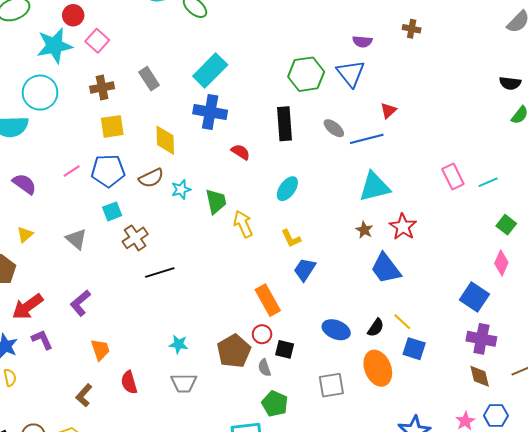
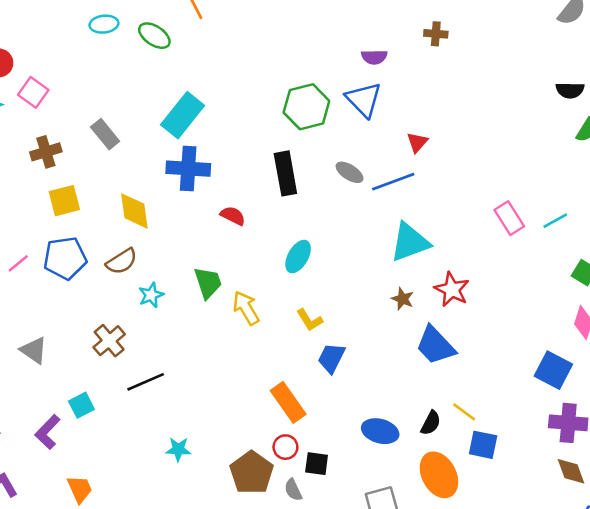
cyan star: (181, 190) -> (151, 295), moved
cyan square: (112, 211) -> (81, 405), moved
cyan star: (179, 344) -> (178, 449), moved

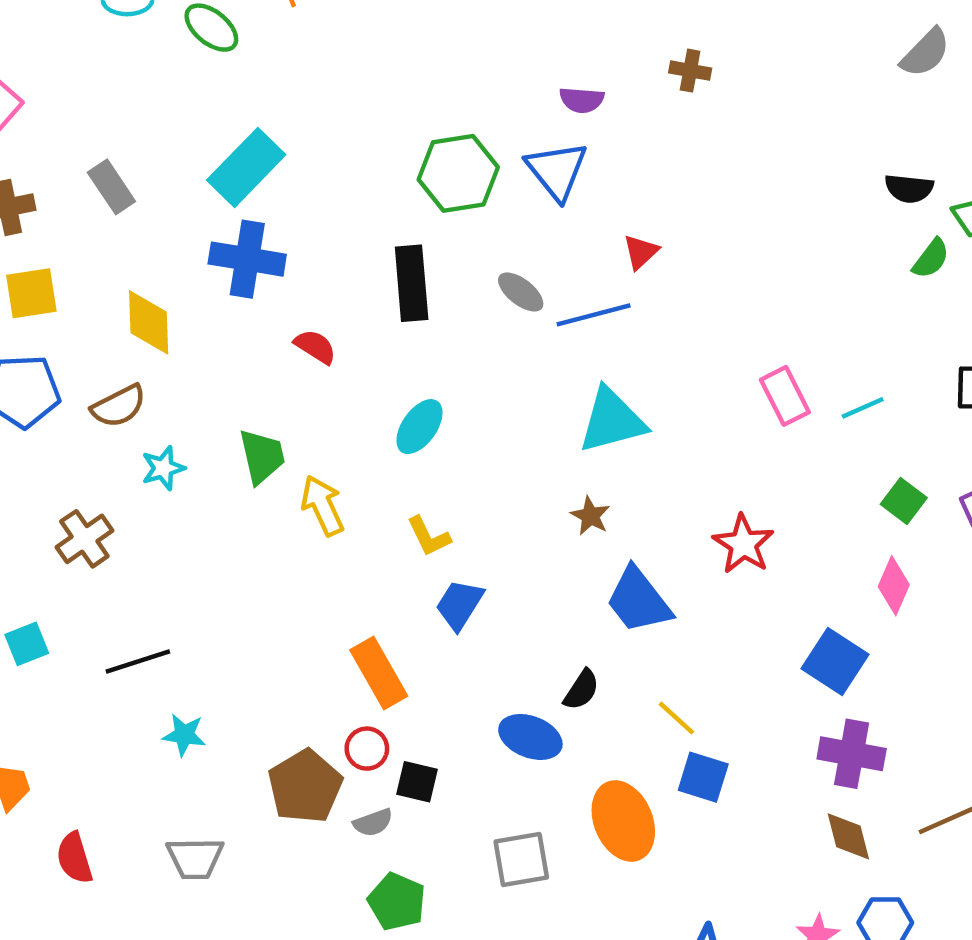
red star: (452, 290) -> (743, 544), moved
black line: (146, 382) -> (138, 662), moved
black semicircle: (431, 423) -> (581, 690), moved
gray semicircle: (293, 490) -> (373, 823), turned -90

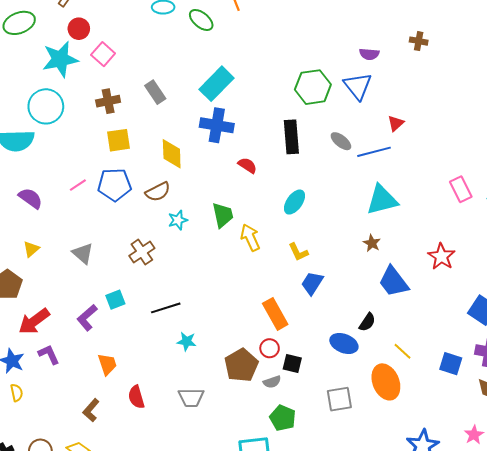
yellow line: (676, 718) -> (403, 351), moved
blue square: (703, 777) -> (451, 364), moved

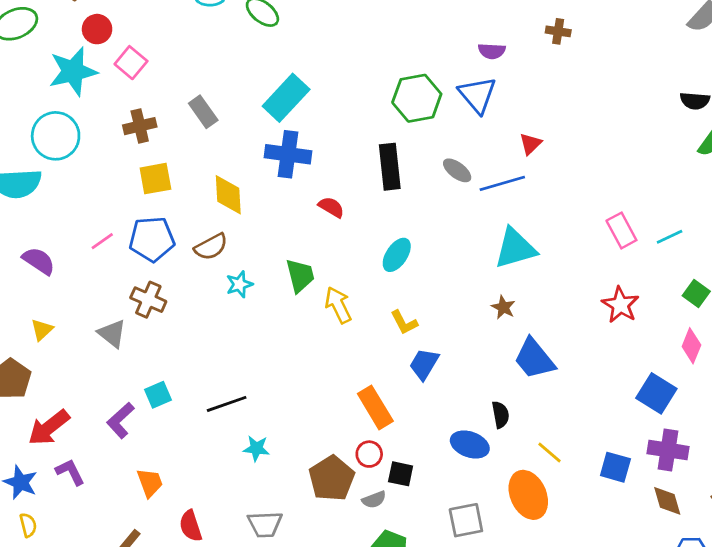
brown cross: (142, 252) -> (148, 300), moved, turned -30
red star: (441, 256) -> (620, 305), moved
black semicircle: (367, 322) -> (500, 415), turned -42

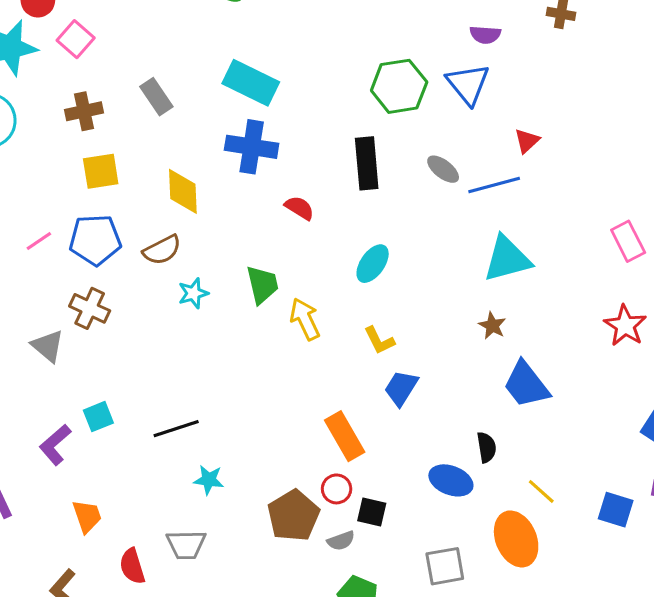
cyan rectangle: (286, 98) -> (251, 83), turned 72
gray trapezoid: (265, 524) -> (186, 545), moved

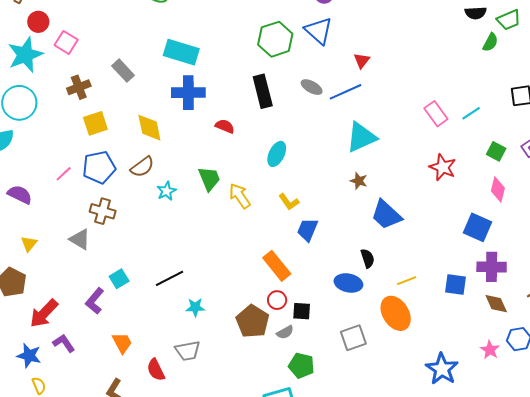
yellow line: (541, 491) -> (407, 281), turned -54

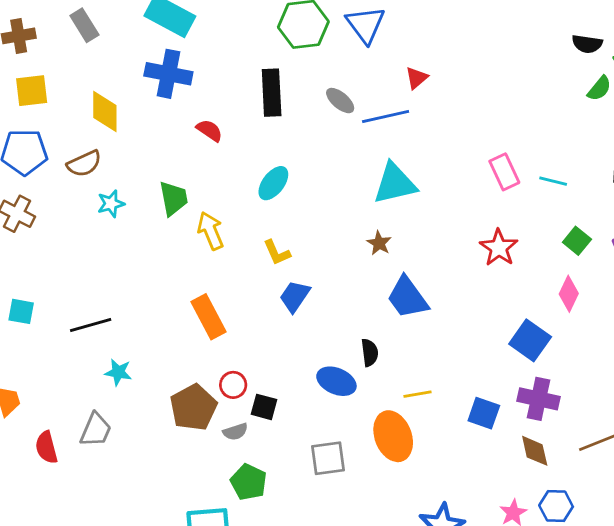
cyan line: (471, 113) -> (553, 181), turned 36
orange rectangle: (277, 266) -> (208, 317), moved
cyan square: (119, 279) -> (21, 311), turned 30
gray trapezoid: (188, 351) -> (96, 430), turned -68

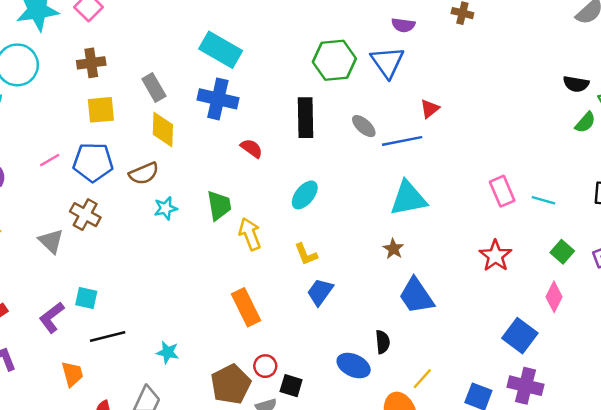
gray rectangle: (84, 25) -> (154, 87), moved
black line: (91, 325) -> (108, 336), moved
yellow line: (417, 394) -> (422, 379), turned -40

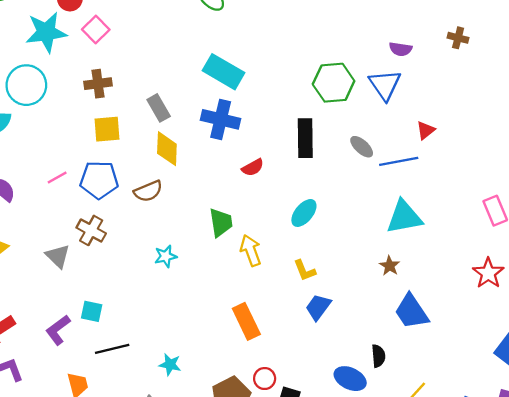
red semicircle: (252, 148) -> (253, 167), turned 115
cyan star: (166, 208) -> (166, 256), moved

